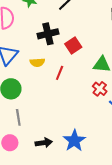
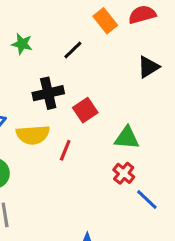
yellow semicircle: (37, 62) -> (33, 135), size x1.5

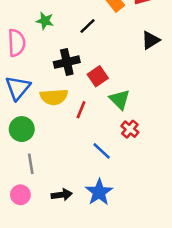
green triangle: (127, 138) -> (120, 99), moved, turned 40
blue line: (147, 200) -> (102, 151), moved

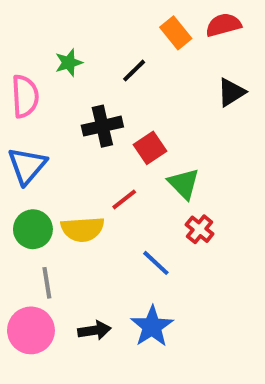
green star: (45, 21) -> (69, 63), turned -30
yellow semicircle: (54, 97) -> (83, 229), moved
red line: (81, 110) -> (124, 199), turned 30
pink circle: (20, 195) -> (31, 330), size x1.5

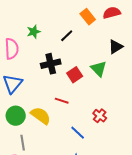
green triangle: (184, 184) -> (99, 69), moved
red line: (124, 199) -> (62, 101), turned 56
yellow semicircle: (83, 229) -> (41, 116), turned -140

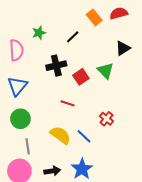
yellow semicircle: (41, 116) -> (60, 135), moved

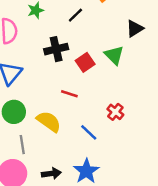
yellow semicircle: (60, 135) -> (49, 122), moved

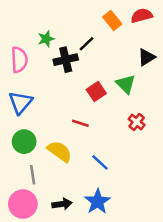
black cross: (56, 49) -> (66, 60), moved
red cross: (115, 112) -> (137, 122), moved

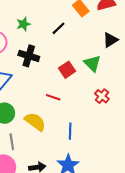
black cross: (66, 60) -> (29, 56), moved, turned 30
blue line: (100, 162) -> (70, 131), turned 49

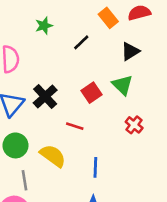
green star: (24, 24) -> (44, 26), moved
black triangle: (110, 40) -> (130, 51), moved
black cross: (29, 56) -> (45, 96), moved, turned 30

